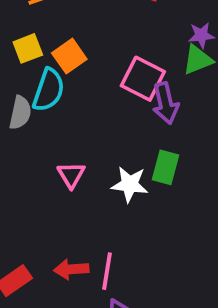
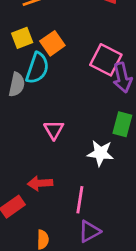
white star: (130, 184) -> (100, 153), moved
red arrow: (71, 269) -> (40, 183), moved

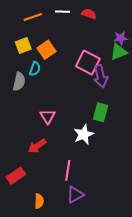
cyan semicircle: (37, 68) -> (35, 69), size x0.6
white star: (100, 153) -> (84, 134), turned -30
red arrow: (40, 183) -> (37, 146), moved, turned -30

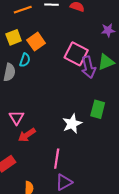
green triangle: (119, 52) -> (106, 62), moved
green rectangle: (101, 112) -> (98, 109), moved
pink triangle: (48, 116) -> (17, 118), moved

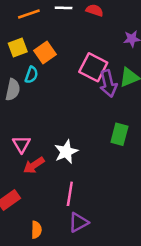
white star: (72, 124) -> (66, 152), moved

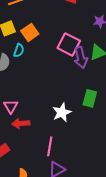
white star: (66, 152) -> (62, 112), moved
red arrow: (34, 165) -> (21, 123), turned 30

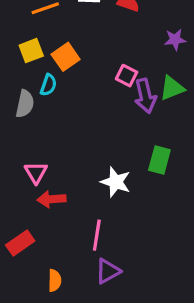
pink square: (69, 44) -> (127, 76), size x0.6
white star: (62, 112) -> (116, 182), turned -30

